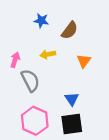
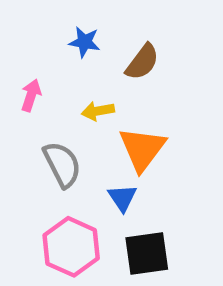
pink arrow: (15, 60) -> (31, 95), moved
orange triangle: (84, 61) -> (142, 149), moved, size x1.6
blue triangle: (72, 99) -> (122, 198), moved

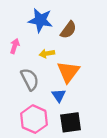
blue star: (84, 42) -> (40, 20), size x1.6

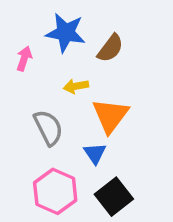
pink arrow: (15, 46) -> (24, 59), moved
black square: (71, 122) -> (114, 197), turned -30

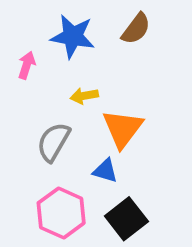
brown semicircle: (110, 48) -> (136, 29), moved
gray semicircle: (48, 128) -> (53, 142), turned -123
blue triangle: (95, 153) -> (105, 171), turned -40

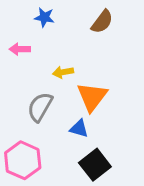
blue star: (73, 36) -> (44, 17), moved, size x0.6
pink arrow: (27, 65) -> (20, 49), turned -108
pink hexagon: (61, 213) -> (23, 160), moved

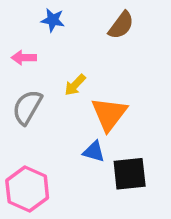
yellow arrow: (63, 72) -> (75, 85), turned -36
gray semicircle: (40, 107) -> (27, 107), moved
black square: (95, 165) -> (130, 174), moved, turned 32

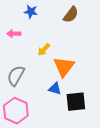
gray semicircle: (27, 107) -> (16, 76), moved

